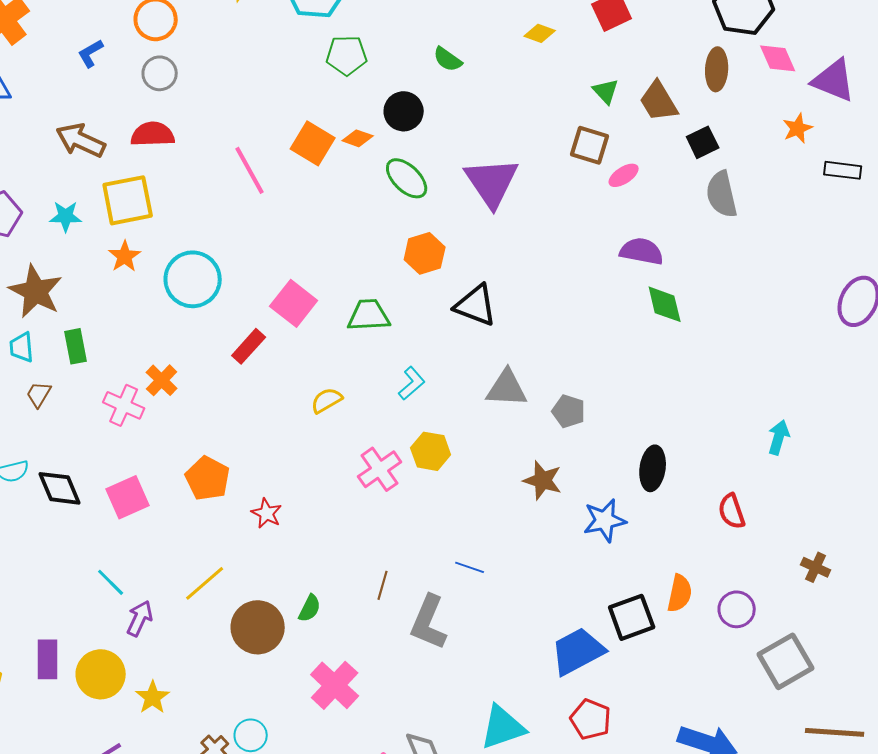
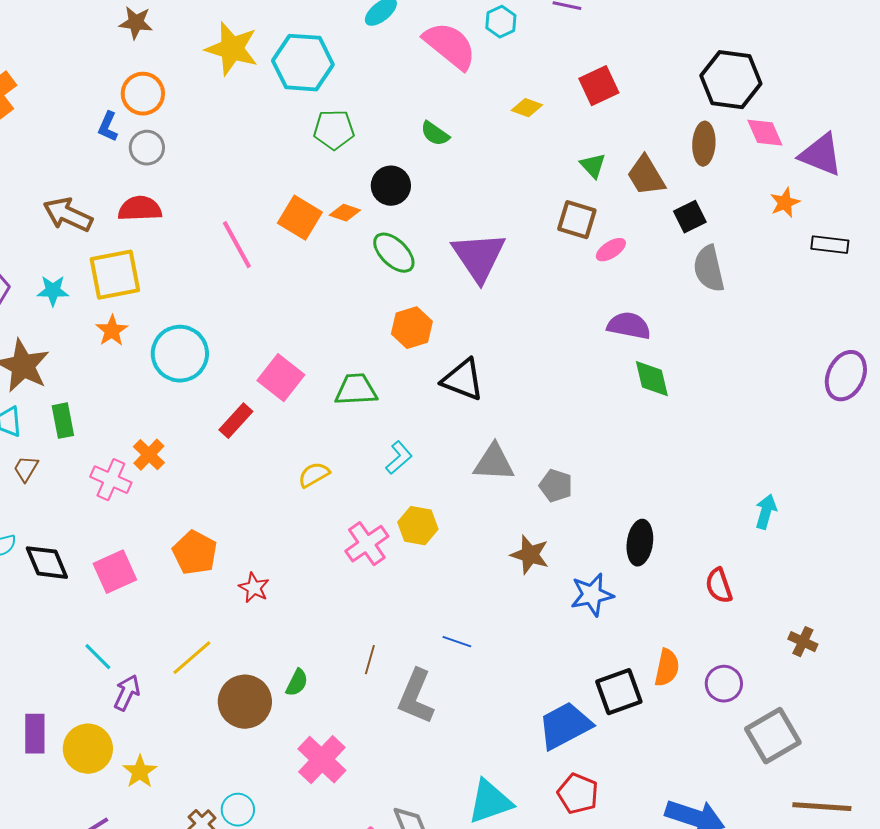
blue L-shape: (91, 53) -> (108, 127), moved, turned -36

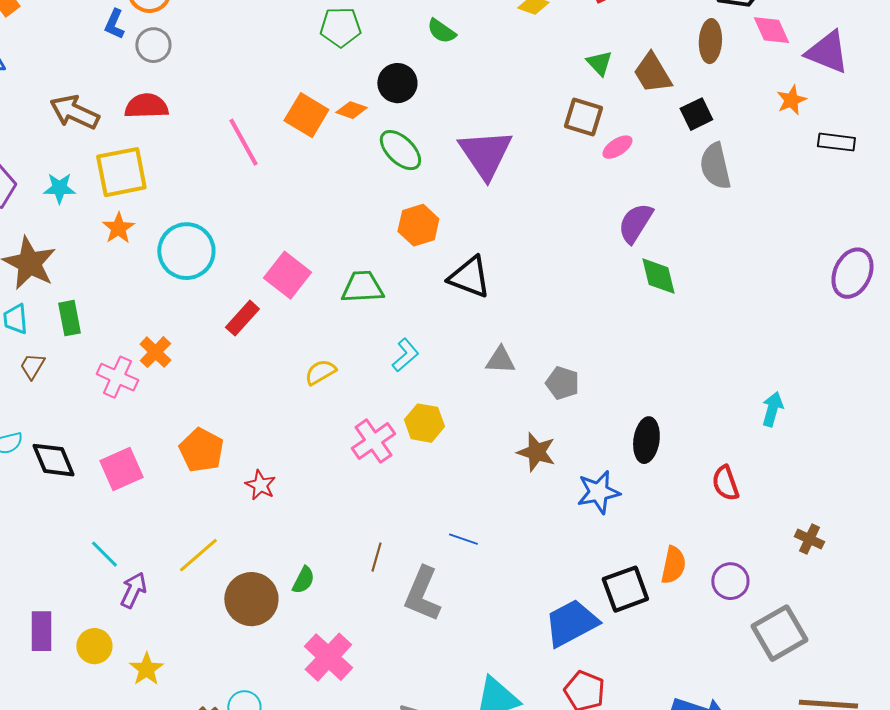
purple semicircle: (629, 326) -> (635, 223), turned -69
gray triangle: (494, 463) -> (500, 360), size x0.7
yellow circle: (88, 749) -> (94, 646), size x0.7

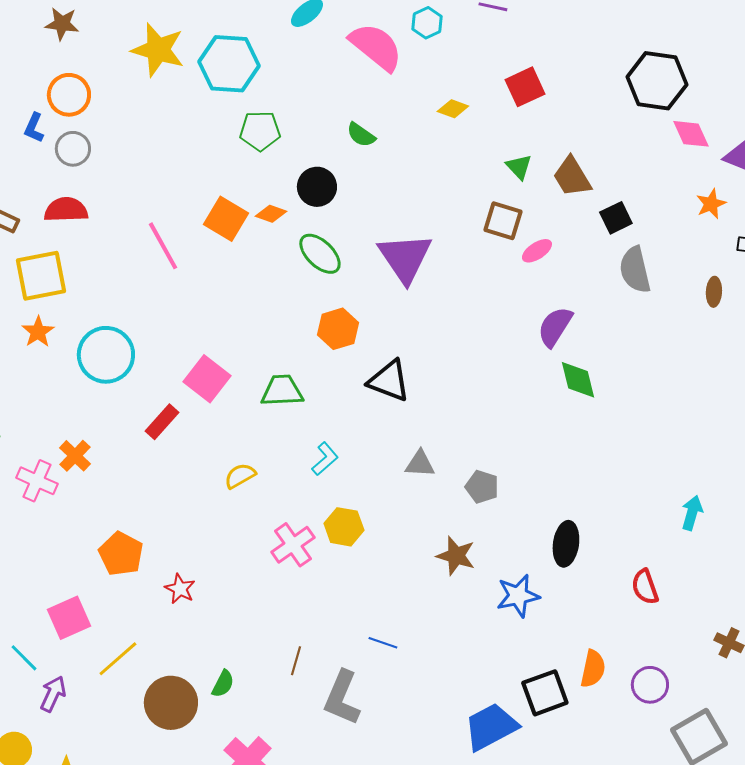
brown ellipse: (710, 41) -> (714, 292), moved, size x0.7
pink square: (121, 469) -> (69, 618), moved

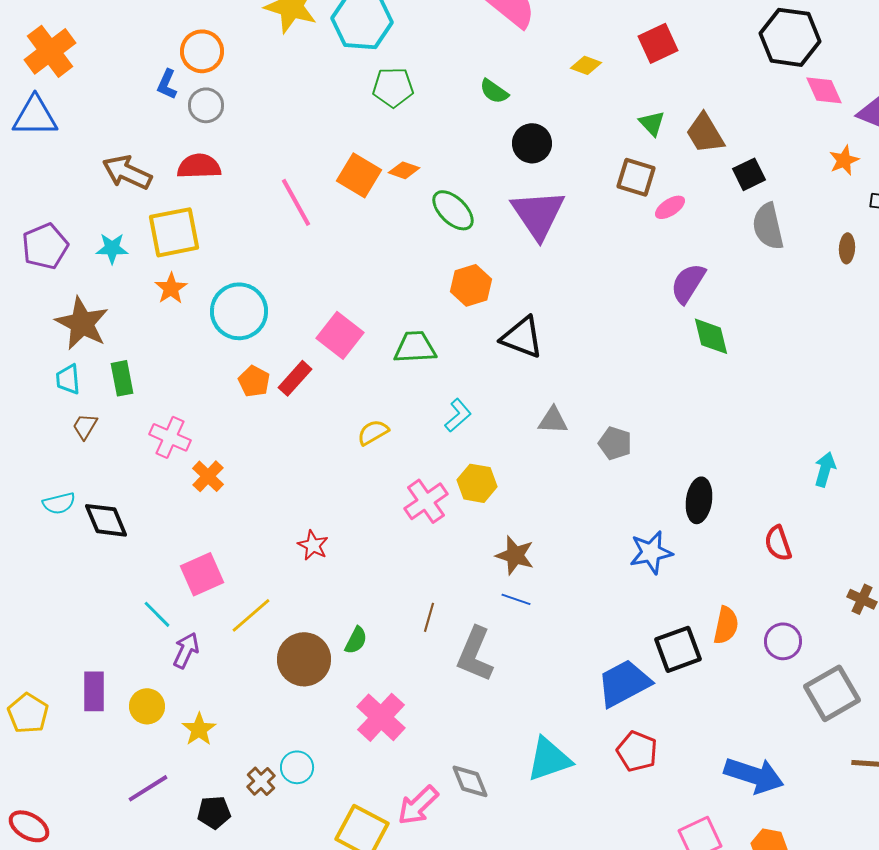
black circle: (317, 187) -> (532, 143), moved
orange cross: (75, 456) -> (208, 476), moved
orange pentagon: (121, 554) -> (254, 381), moved, size x0.7
brown star: (456, 556) -> (515, 555), moved

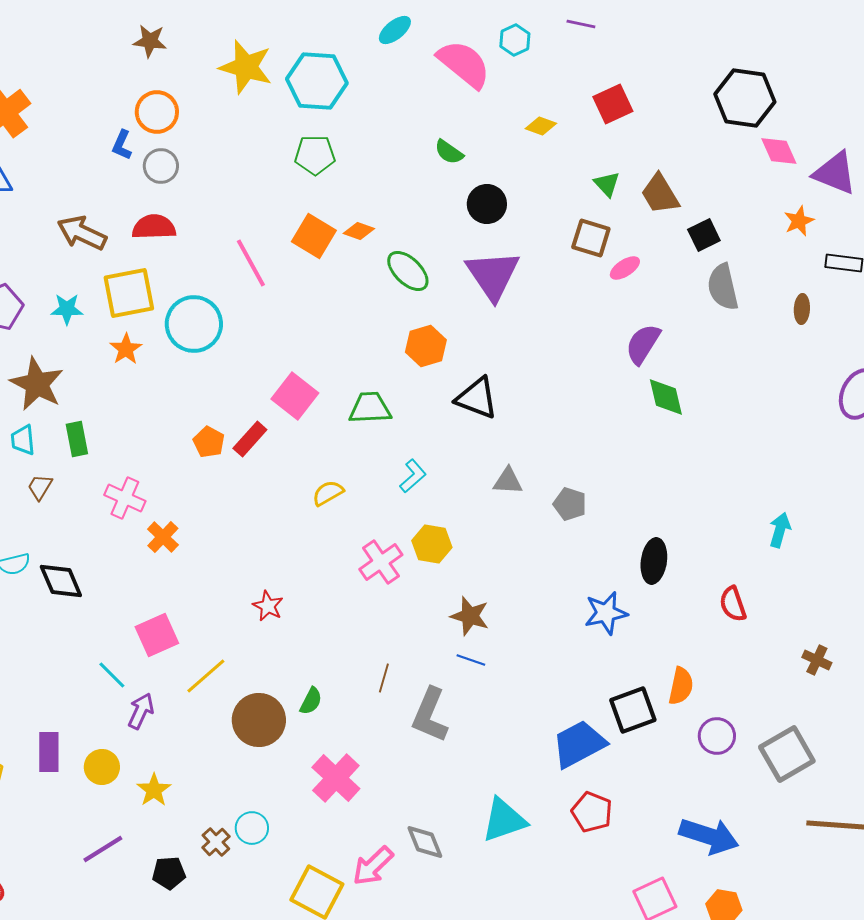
green pentagon: (393, 87) -> (315, 155), moved
cyan circle: (239, 311) -> (194, 324), moved
purple circle: (783, 641) -> (717, 736), moved

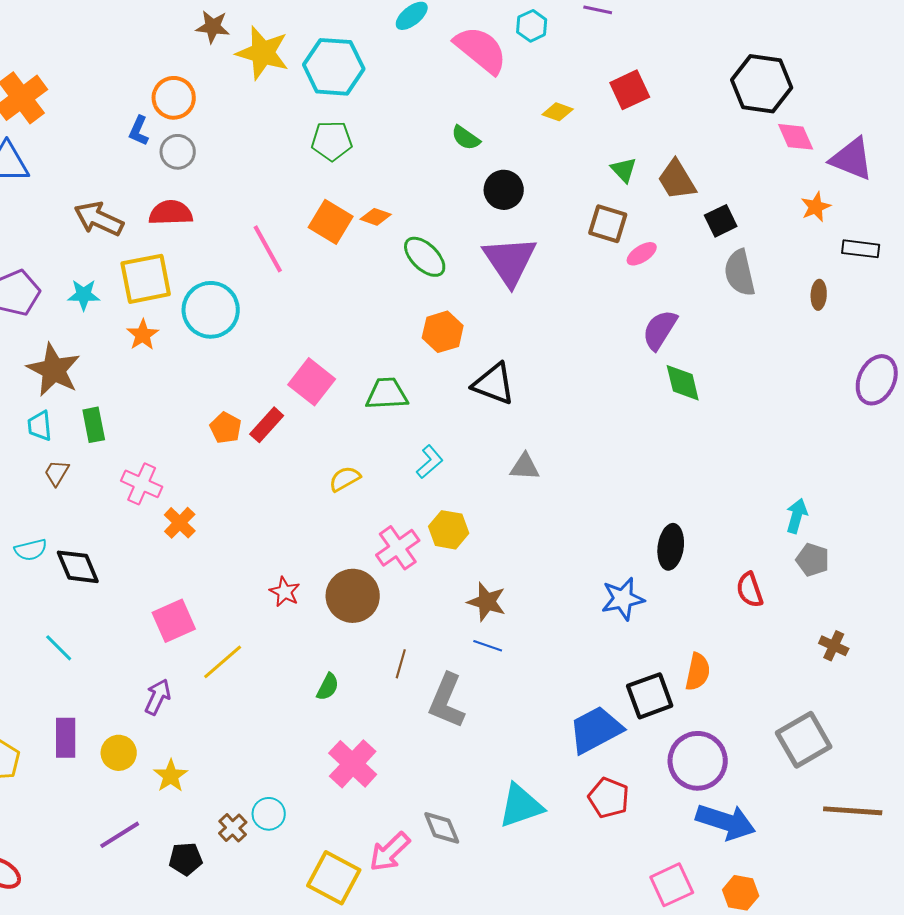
brown star: (150, 41) -> (213, 27), moved
gray pentagon: (570, 504) -> (813, 560), moved
cyan line: (112, 675) -> (59, 648), moved
brown circle: (259, 720) -> (353, 596), moved
purple circle: (717, 736) -> (698, 761), moved, size x1.6

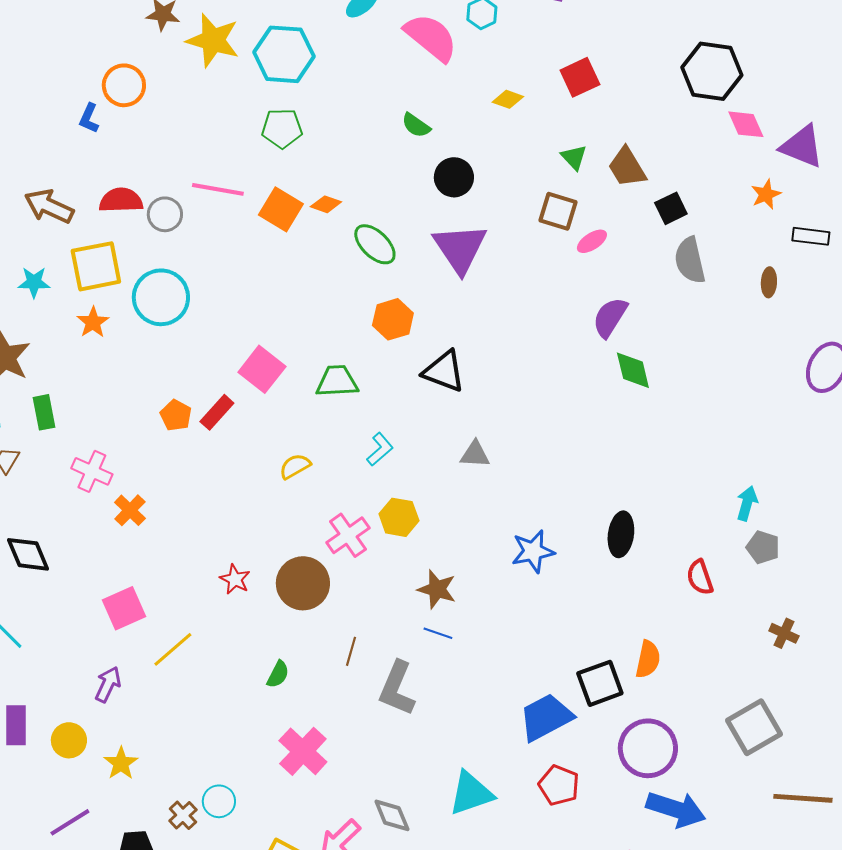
gray circle: (178, 152) -> (165, 214), moved
pink line: (268, 249) -> (218, 189), moved, turned -51
blue star: (623, 599) -> (533, 551), moved

